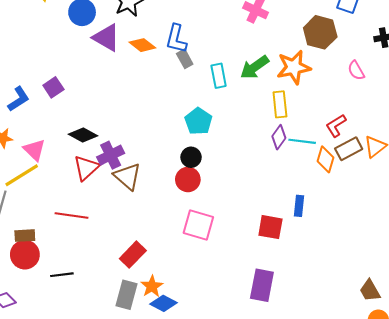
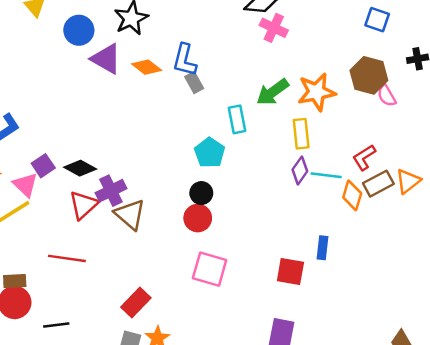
brown hexagon: (320, 32) -> (369, 75), moved
cyan rectangle: (219, 76) -> (237, 119), moved
purple square: (53, 87) -> (43, 166), moved

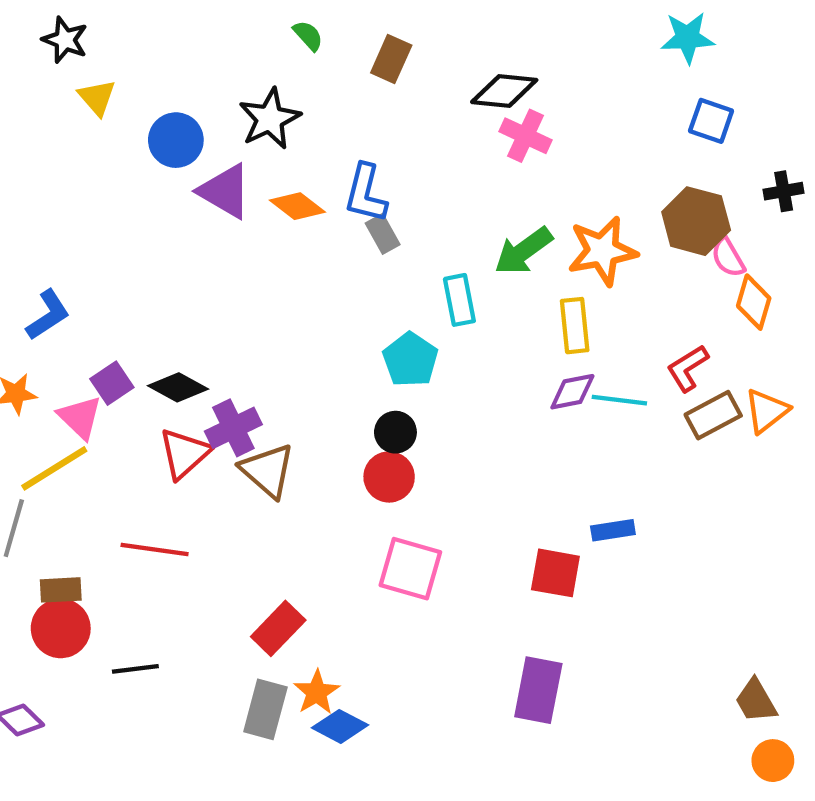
purple diamond: (300, 170) -> (572, 392), turned 44
orange diamond: (352, 195) -> (754, 302), moved
blue rectangle: (323, 248) -> (613, 530), turned 75

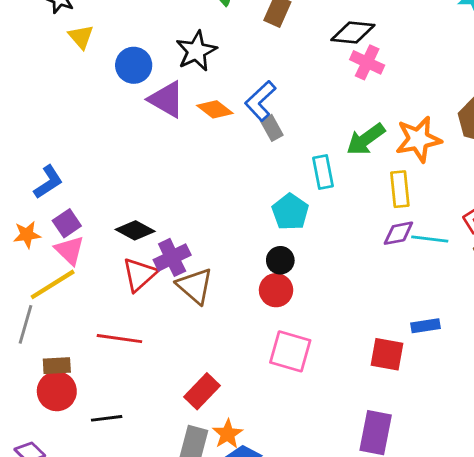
blue L-shape: (366, 193) -> (260, 101), turned 33
purple square: (112, 383) -> (67, 223), moved

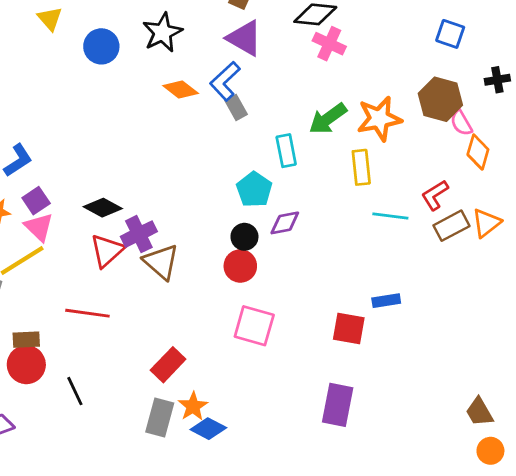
purple triangle: (166, 99) -> (244, 38), moved
purple diamond: (398, 233) -> (285, 223), moved
black line: (107, 418) -> (75, 391), turned 72

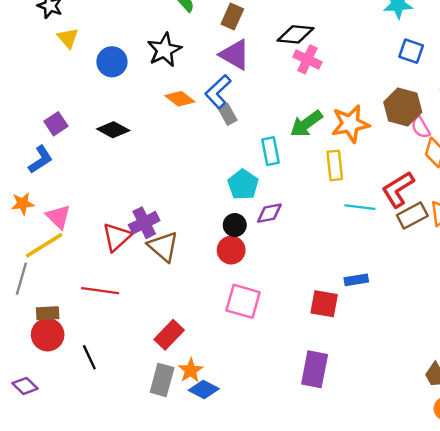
red L-shape: (435, 195) -> (398, 189), size x1.4
purple square: (36, 201) -> (56, 124), moved
black diamond: (103, 208) -> (113, 130), moved

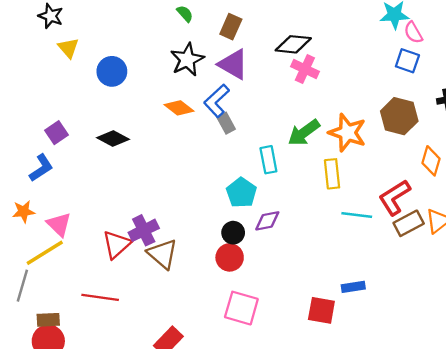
black star: (164, 50) -> (187, 60), moved
orange star: (350, 124) -> (347, 133), turned 30
pink semicircle: (421, 127) -> (413, 33), moved

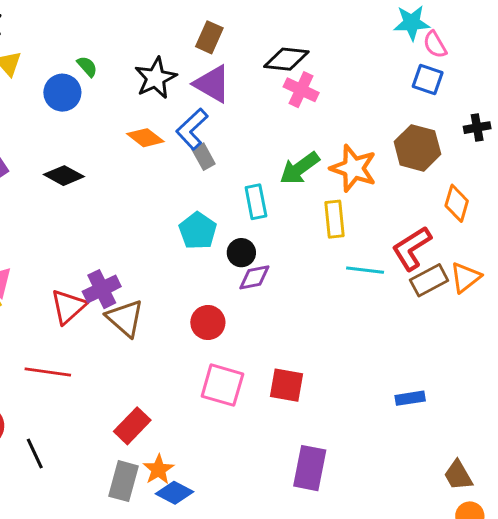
green semicircle: (185, 14) -> (87, 66), moved
cyan pentagon: (241, 193) -> (198, 231), moved
black circle: (233, 233) -> (241, 253), moved
blue rectangle: (353, 287) -> (410, 398), moved
red square: (321, 310) -> (286, 385), moved

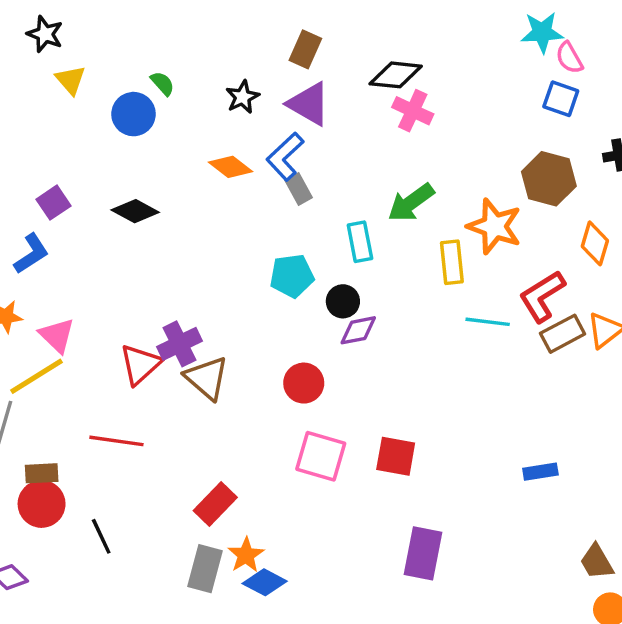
black star: (156, 78) -> (242, 97), size x0.7
orange star: (353, 168) -> (494, 226), moved
cyan pentagon: (198, 231) -> (292, 276), turned 30

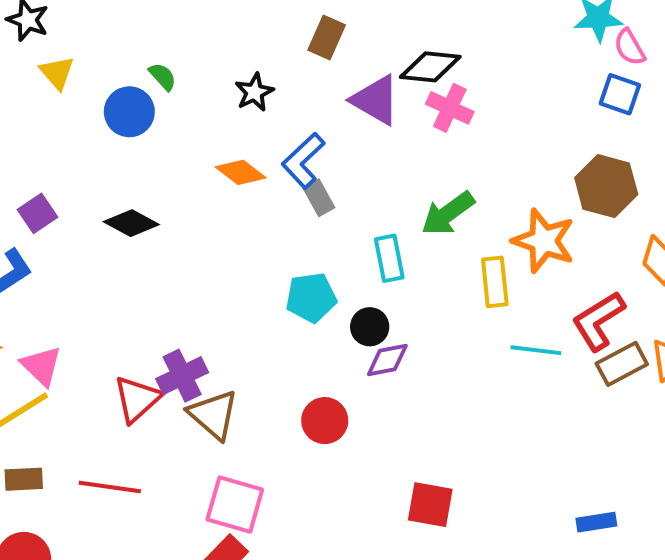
purple triangle: (309, 104) -> (376, 100), moved
pink square: (321, 456) -> (235, 505), moved
brown rectangle: (42, 473) -> (24, 479), moved

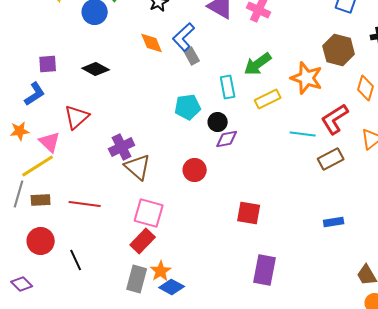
orange diamond: (241, 172) -> (152, 43), turned 30
purple square: (37, 213) -> (48, 64), turned 30
yellow rectangle: (495, 282) -> (268, 99), moved, turned 70
brown rectangle: (622, 364) -> (331, 159), moved
red triangle: (137, 399) -> (77, 117), moved

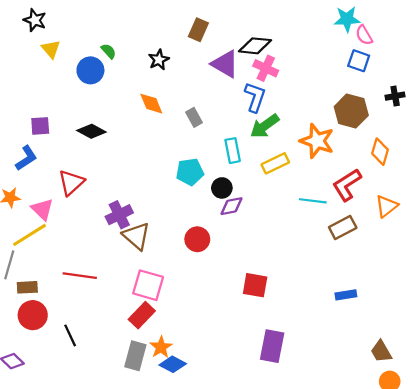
blue L-shape: (184, 37) -> (255, 97), moved, turned 152
brown rectangle: (41, 200) -> (27, 287), moved

